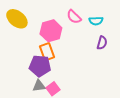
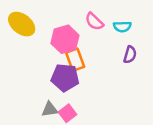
orange rectangle: (47, 52) -> (75, 60), moved
purple pentagon: (40, 66) -> (65, 78), moved

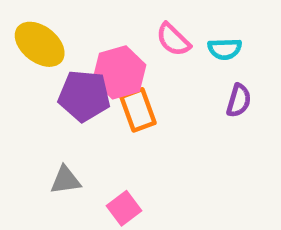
purple pentagon: (65, 78) -> (84, 96), moved
gray triangle: (50, 109) -> (65, 180), moved

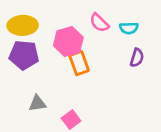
yellow ellipse: (40, 44) -> (23, 25), turned -40
purple pentagon: (84, 96) -> (24, 55), moved

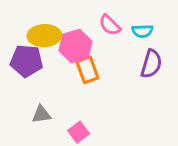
yellow ellipse: (23, 25) -> (44, 36), moved
purple semicircle: (137, 58) -> (151, 64), size x1.4

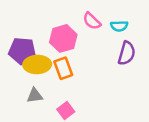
yellow ellipse: (44, 36) -> (37, 64), moved
orange rectangle: (87, 70) -> (63, 68), moved

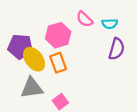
yellow ellipse: (37, 64) -> (34, 59), turned 55
gray triangle: (35, 96) -> (32, 88), size x1.5

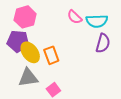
cyan semicircle: (110, 24) -> (97, 21), size x1.5
pink hexagon: (58, 35) -> (25, 17), moved

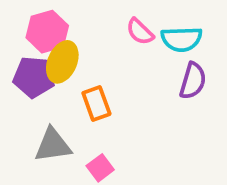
yellow ellipse: (30, 52) -> (62, 62), moved, turned 60

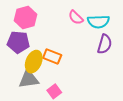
yellow ellipse: (62, 62) -> (34, 62), moved
orange rectangle: (96, 103) -> (52, 56), turned -48

